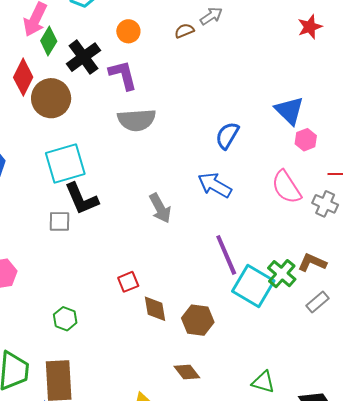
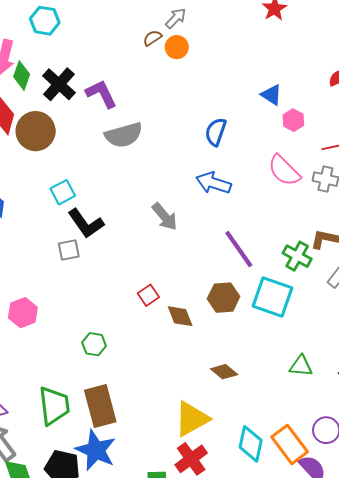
orange circle: (128, 31) -> (177, 47), moved
blue triangle: (289, 111) -> (271, 95), size x0.7
cyan square: (65, 164) -> (63, 192), size x0.6
cyan square: (253, 286) -> (273, 297), moved
brown hexagon: (198, 320) -> (224, 298), moved

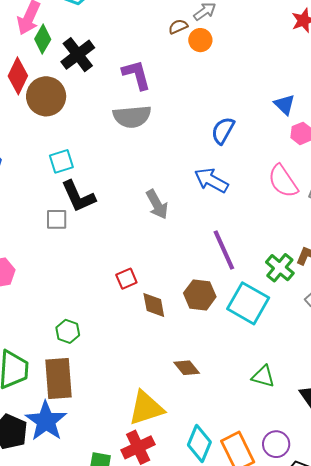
purple L-shape: (101, 94) -> (136, 75), moved
green hexagon: (94, 344) -> (68, 331), moved

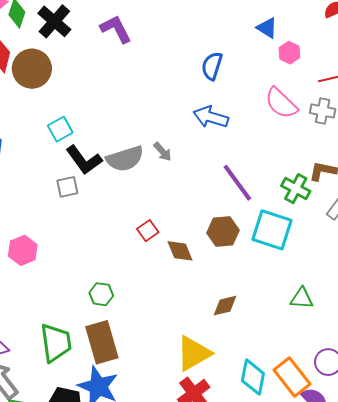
gray semicircle: (132, 117) -> (125, 159), moved
gray arrow: (157, 204) -> (163, 152), size x0.7
brown diamond: (187, 368) -> (225, 306), turned -52

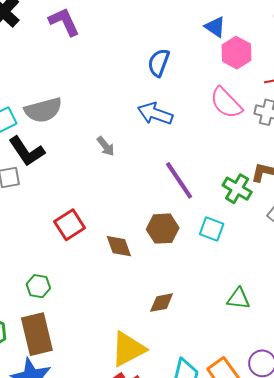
pink hexagon: (289, 53) -> (236, 53), size x1.4
gray semicircle: (125, 159) -> (43, 110), moved
cyan square: (272, 230) -> (212, 229), size x0.6
red square: (148, 231) -> (70, 225), moved, size x1.4

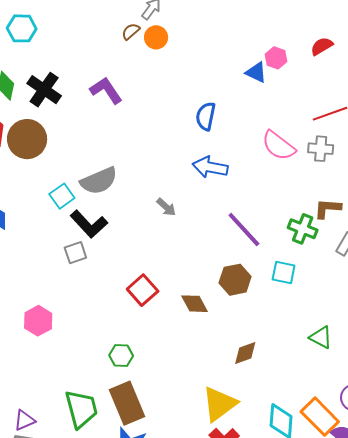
pink hexagon: (236, 53) -> (276, 58), moved, size x0.7
green triangle: (238, 299) -> (321, 337), turned 30

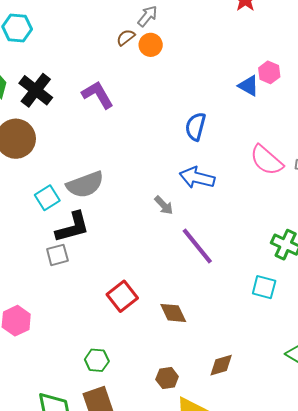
gray arrow: (166, 207) -> (164, 205), moved
black L-shape: (89, 224) -> (73, 227), turned -66
purple line: (244, 229) -> (197, 246), moved
brown hexagon: (235, 280) -> (167, 378), moved, size x0.7

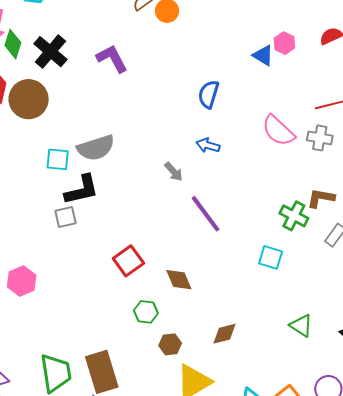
blue arrow: (197, 178) -> (208, 145), size x0.7
cyan square: (47, 198) -> (58, 159), turned 35
green hexagon: (97, 360) -> (146, 312), moved

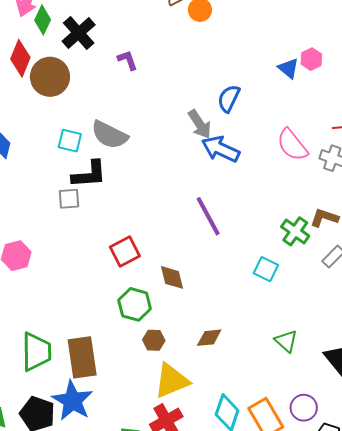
purple L-shape: (112, 59) -> (128, 60), moved, size x0.7
blue arrow: (208, 145) -> (221, 149), size x1.6
gray semicircle: (96, 148) -> (109, 135), turned 36
gray arrow: (174, 172) -> (200, 124), moved, size x1.4
green hexagon: (146, 312) -> (135, 304), size x1.4

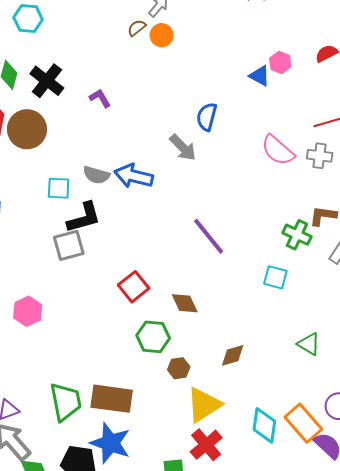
gray semicircle: (109, 135) -> (96, 175), size x0.7
blue arrow: (221, 149) -> (134, 176), moved
gray square: (69, 199) -> (69, 245), size x1.4
brown rectangle: (82, 357) -> (112, 399), turned -63

